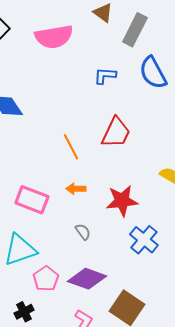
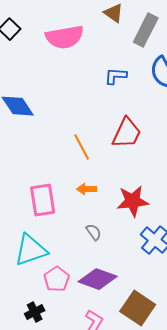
pink rectangle: (32, 200) -> (43, 200), turned 60

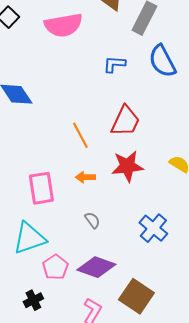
red star: (133, 201) -> (127, 166), moved

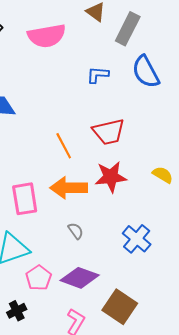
red trapezoid: (125, 121) -> (109, 132), turned 52
orange arrow: (85, 177) -> (69, 188), size x1.8

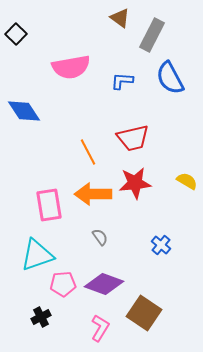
pink semicircle: (47, 36) -> (71, 67), moved
blue cross: (137, 239) -> (161, 245), size x0.7
pink pentagon: (39, 278) -> (63, 284), turned 30

